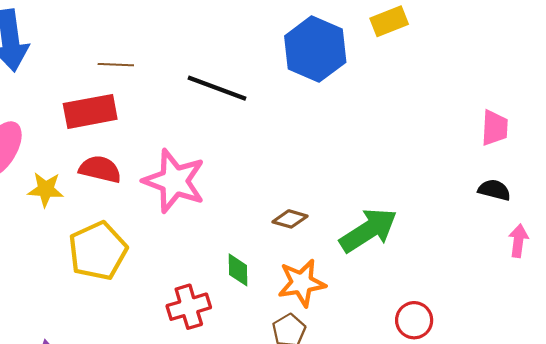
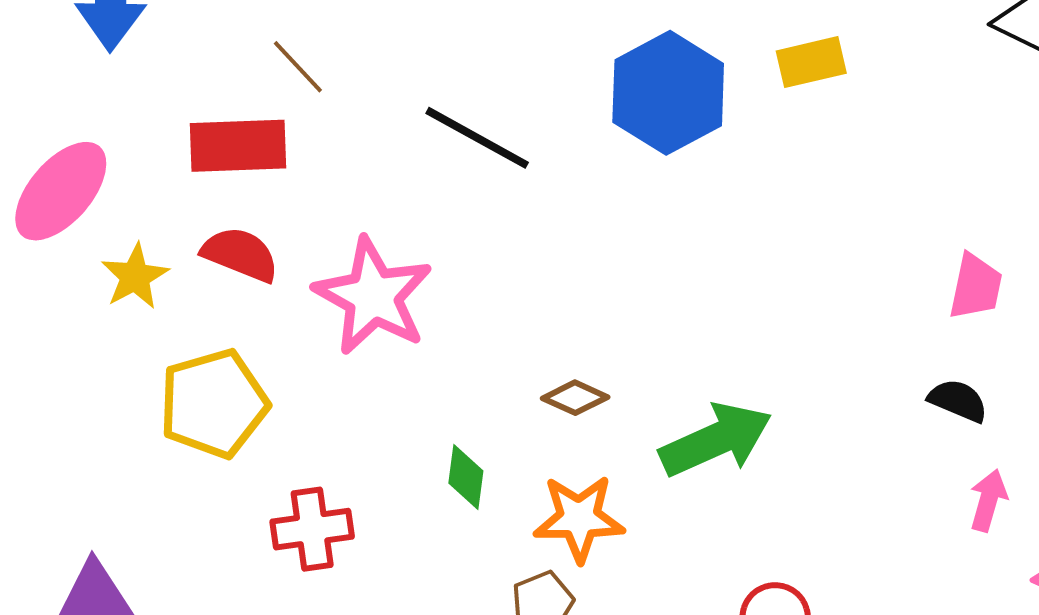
brown line: (116, 65) -> (298, 67), turned 36
yellow star: (46, 189) -> (135, 277), turned 30
red cross: (189, 307) -> (312, 529), moved

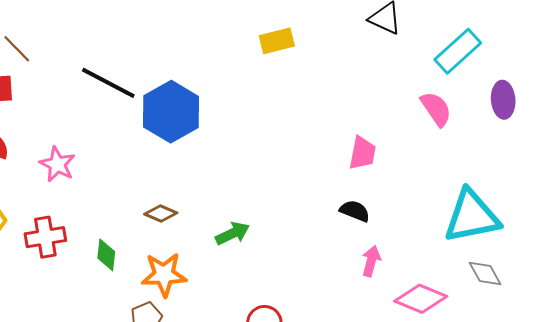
blue hexagon: (668, 93) -> (171, 112), moved
pink star: (373, 296) -> (57, 164), size x0.6
green arrow: (716, 440) -> (233, 233), size x0.6
red cross: (312, 529) -> (45, 237), moved

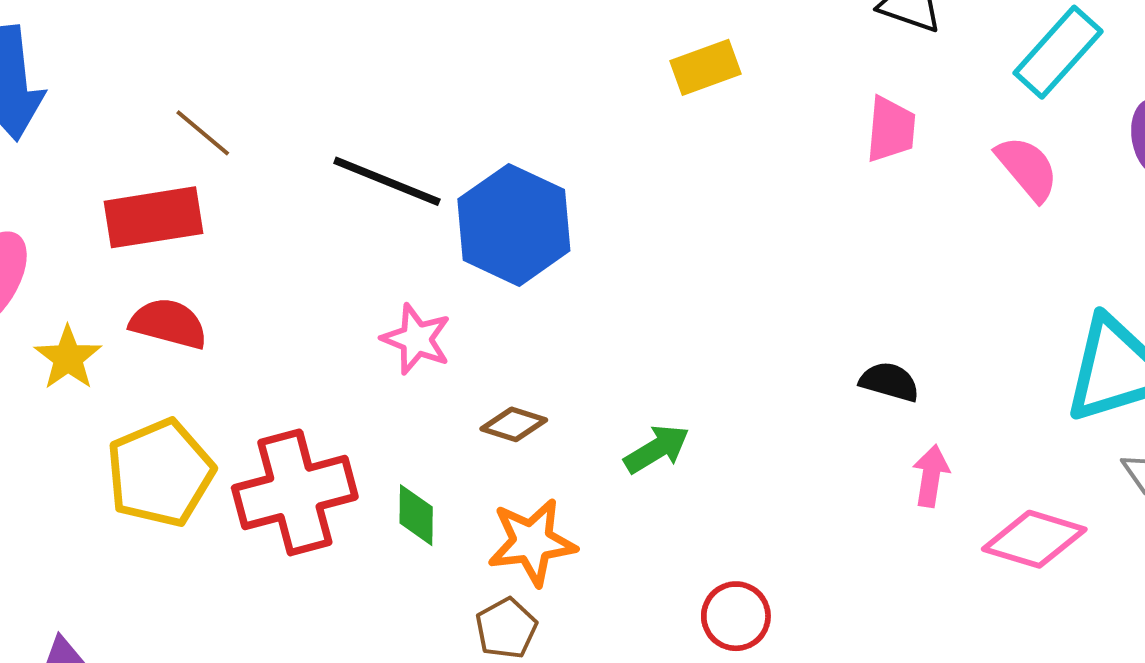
pink trapezoid: (362, 153) -> (891, 129), moved
pink star: (57, 164) -> (416, 339), moved
red cross: (45, 237) -> (295, 492), size x1.5

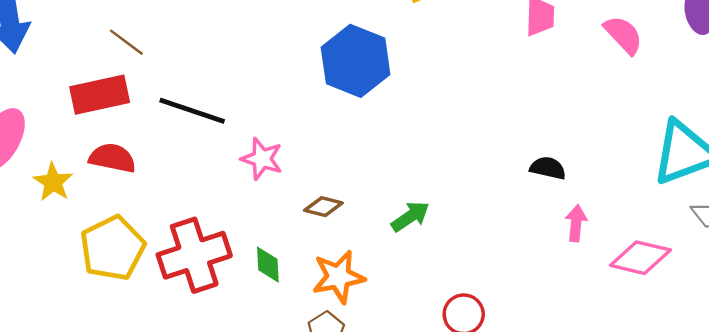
black line: (387, 181) -> (192, 111), moved
blue hexagon: (514, 225) -> (356, 61), moved

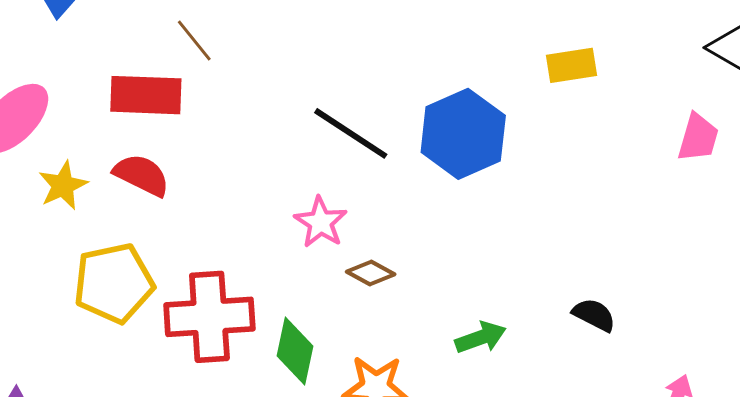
black line: (192, 111) -> (351, 133), moved
black semicircle: (548, 168) -> (594, 315), moved
brown diamond: (323, 207) -> (371, 273), moved
green diamond: (268, 265) -> (295, 351), size x1.4

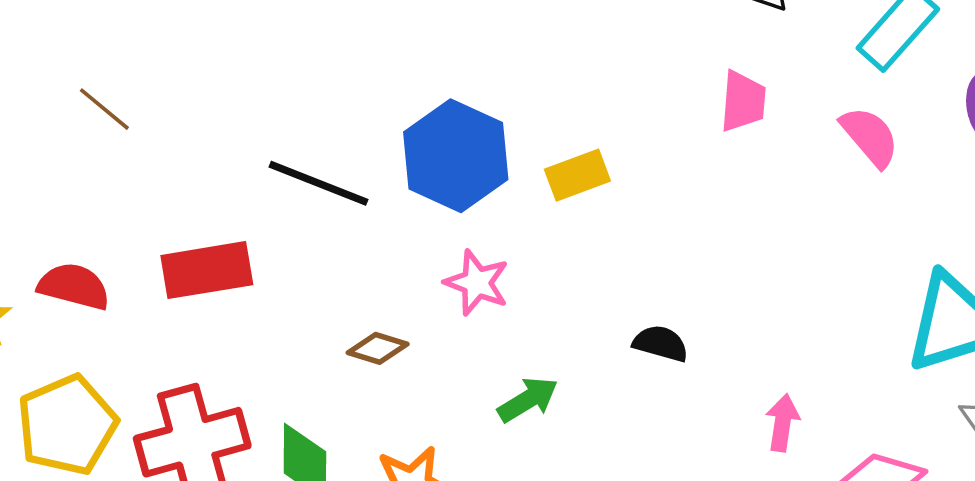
yellow rectangle: (572, 65) -> (577, 175), moved
red rectangle: (146, 95) -> (207, 270), moved
pink star: (321, 222) -> (477, 283), moved

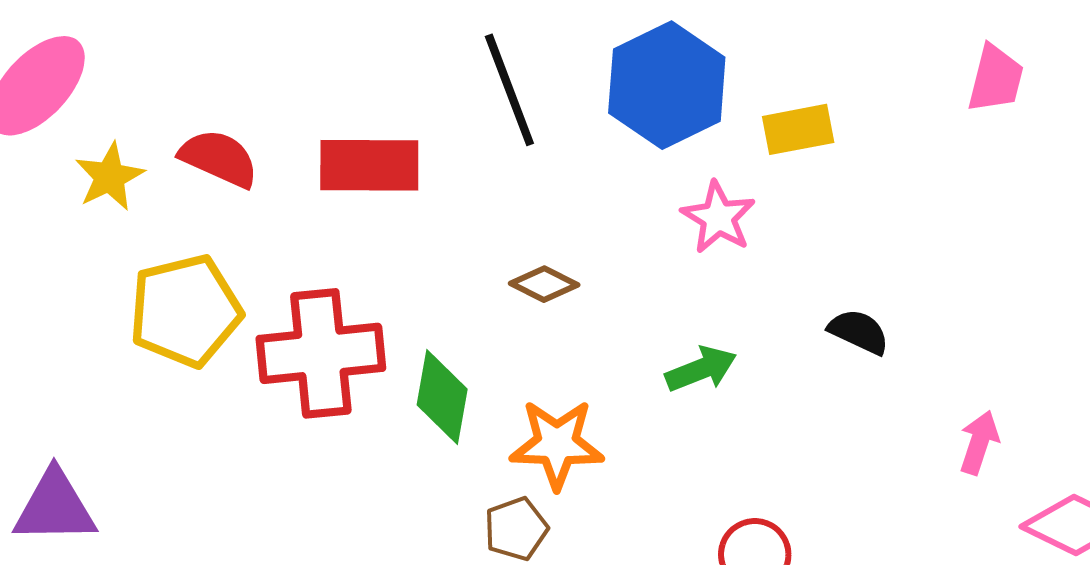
black line: (318, 183) -> (509, 90), turned 38
pink star: (477, 283) -> (718, 217), moved

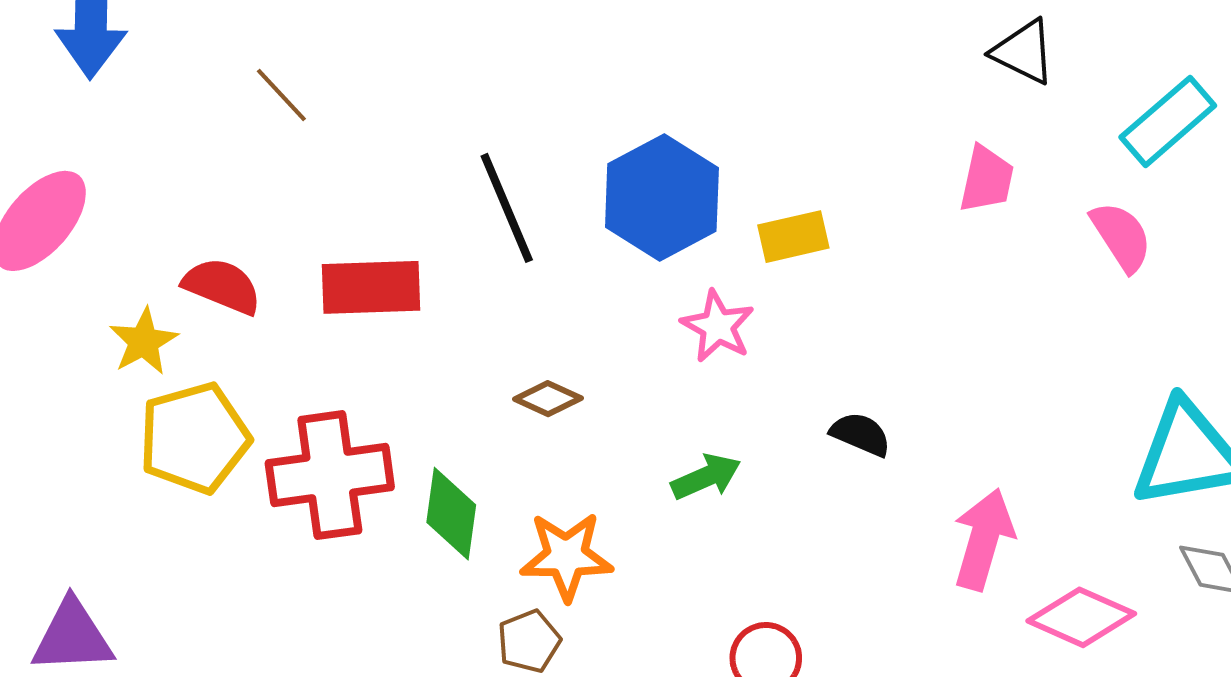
yellow star: (110, 177) -> (144, 341), moved
pink arrow: (979, 442) -> (983, 539), size x1.6

